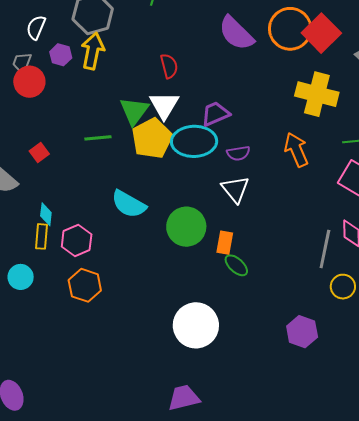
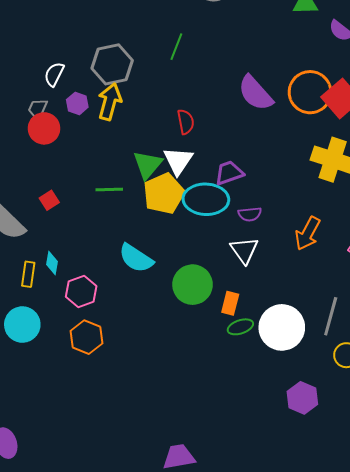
orange arrow: (296, 150) -> (308, 233), moved, turned -132
yellow rectangle: (41, 236) -> (28, 274), moved
green ellipse: (236, 265) -> (240, 327), turned -65
cyan circle: (21, 277) -> (22, 325), size x1.4
white circle: (196, 325) -> (282, 327), moved

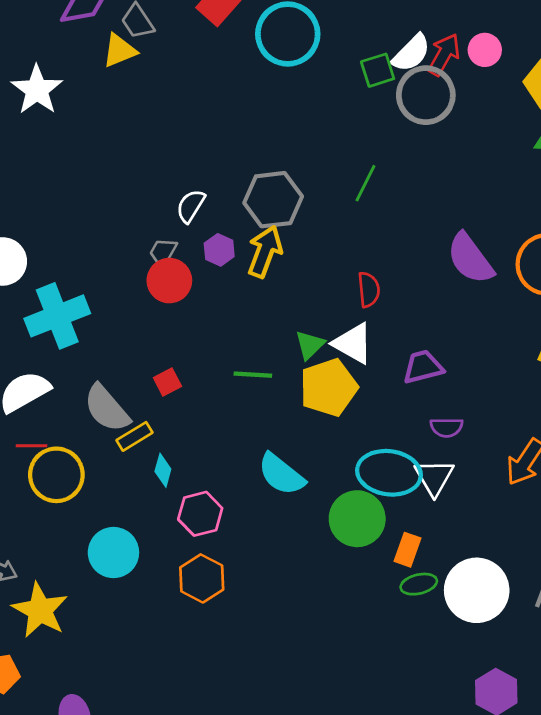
white triangle: (178, 161) -> (353, 343), turned -40
green triangle: (148, 165) -> (310, 345), size x0.7
cyan ellipse: (206, 199) -> (389, 473), moved
yellow rectangle: (28, 274) -> (135, 436), moved, turned 45

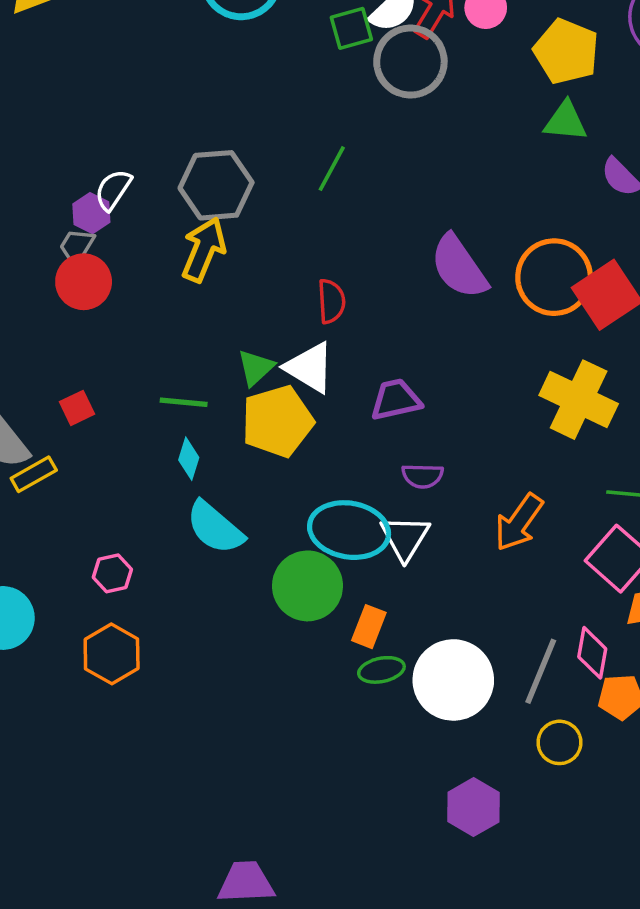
purple hexagon: (219, 250) -> (91, 213), moved
cyan diamond: (163, 470) -> (189, 459), moved
pink hexagon: (200, 514) -> (112, 573), size x0.7

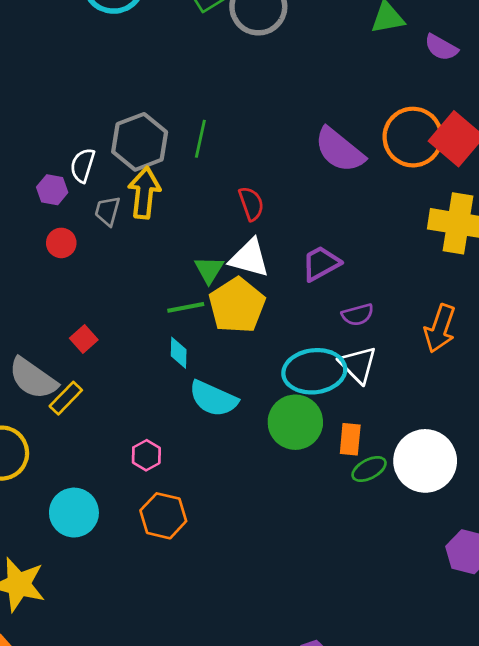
green line: (332, 169) -> (200, 139), moved
white semicircle: (113, 190) -> (83, 165), moved
gray trapezoid: (77, 247) -> (108, 211), moved
red circle: (84, 282) -> (61, 243), size x0.7
green line: (184, 402) -> (186, 307), moved

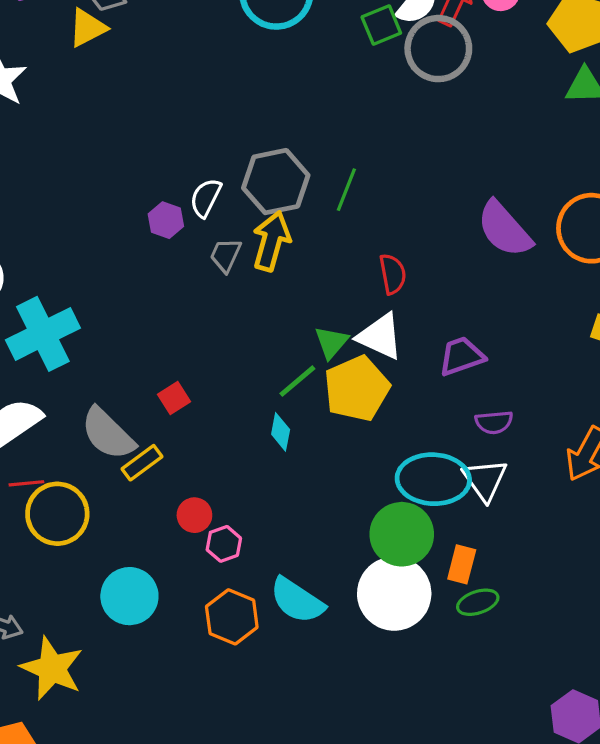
red circle: (61, 243) -> (194, 515), moved
green line: (186, 307) -> (297, 381), turned -39
cyan semicircle: (213, 399) -> (297, 600), moved
white circle: (425, 461) -> (394, 594), moved

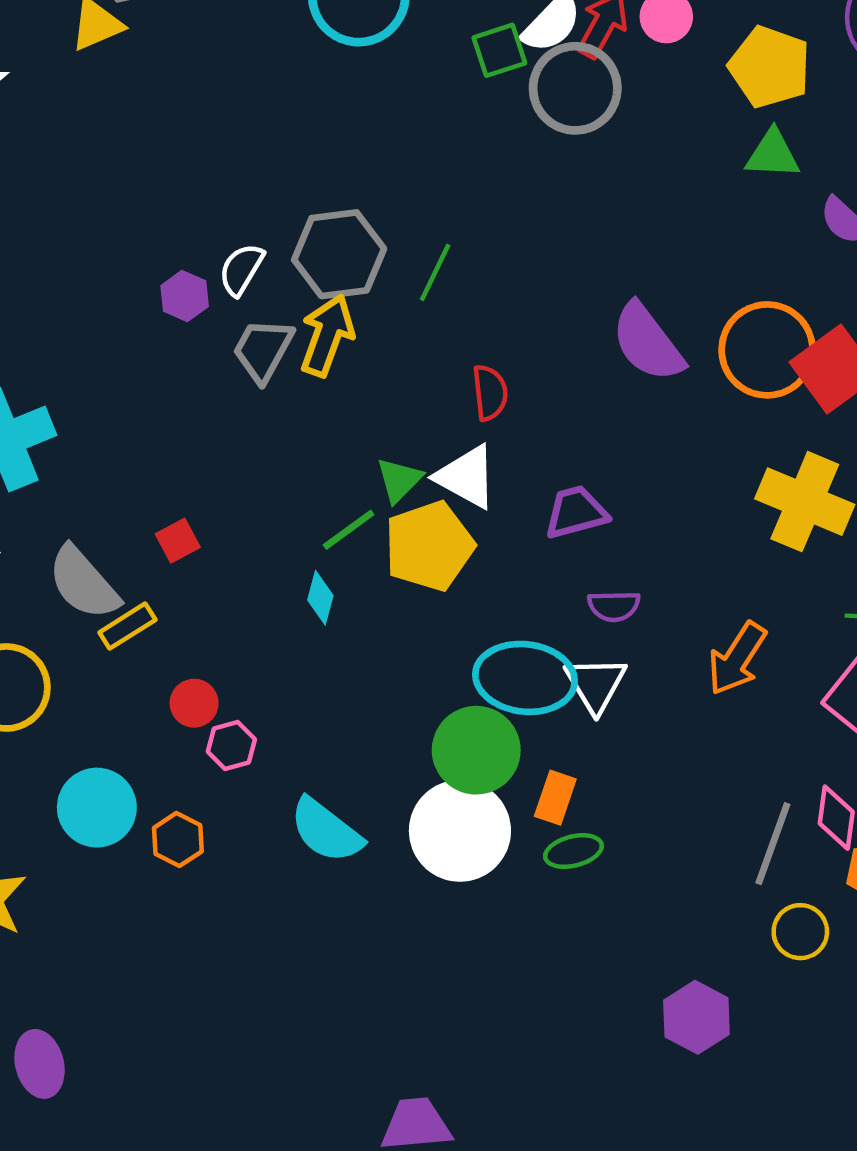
gray trapezoid: (226, 255) -> (263, 350), size x1.4
orange hexagon: (232, 617) -> (178, 840), moved, size x0.7

